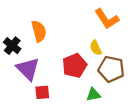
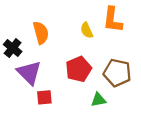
orange L-shape: (107, 19) -> (113, 20), turned 40
yellow semicircle: (96, 48) -> (87, 30), moved

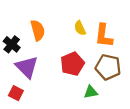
orange L-shape: (113, 20) -> (104, 36), moved
red square: (44, 97) -> (16, 93), moved, turned 32

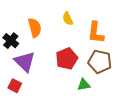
yellow semicircle: (80, 28) -> (68, 19), moved

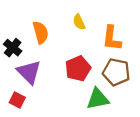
green triangle: (84, 85) -> (98, 99), size x1.5

